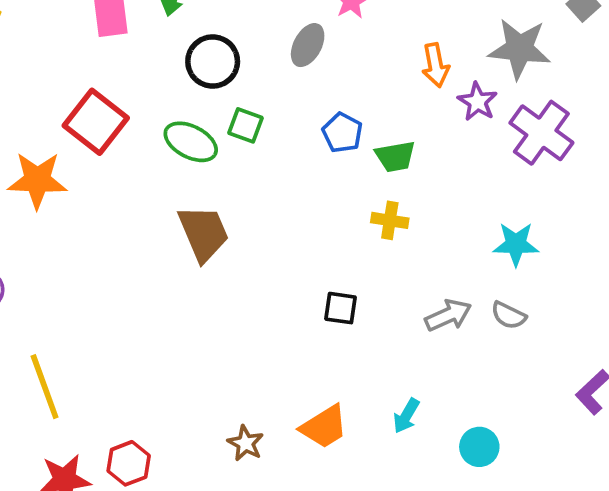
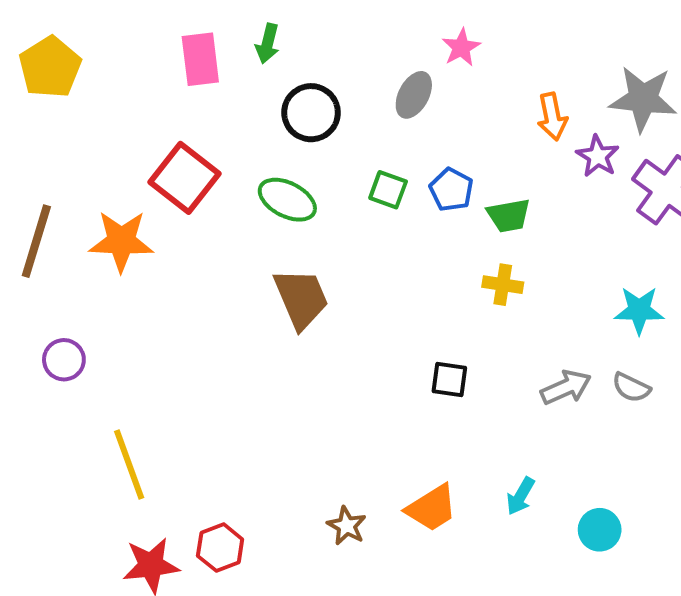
green square: (246, 125) -> (388, 190), moved

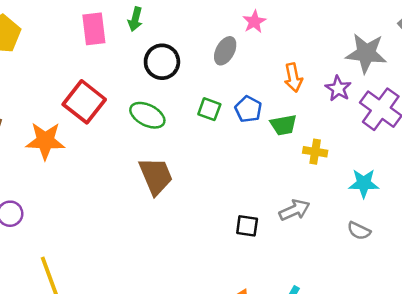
orange arrow: (552, 117) -> (293, 78), moved
yellow cross: (503, 285) -> (315, 152), moved
gray arrow: (566, 387) -> (294, 210), moved

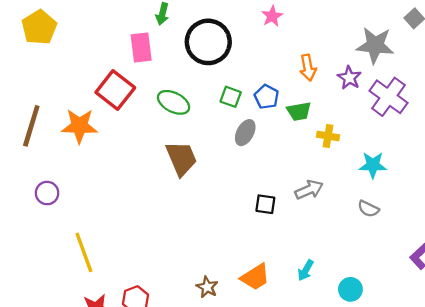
pink rectangle: (94, 29) -> (141, 48), moved
gray ellipse: (225, 51) -> (245, 133), moved
black circle: (162, 62) -> (208, 42), moved, size x1.4

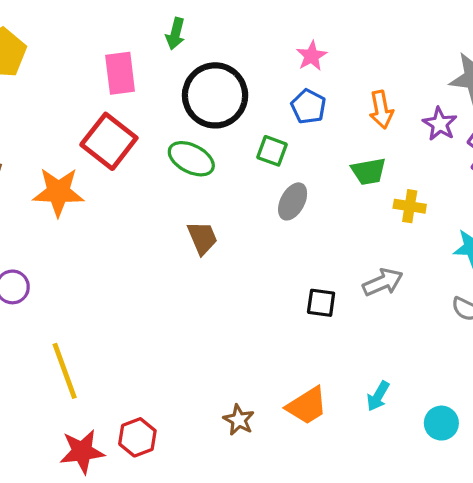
pink star: (272, 16) -> (312, 56), moved
black circle: (208, 42) -> (215, 95), moved
pink rectangle: (141, 48) -> (120, 73), moved
blue pentagon: (266, 97) -> (308, 106), moved
brown trapezoid: (181, 158) -> (202, 238), size x0.7

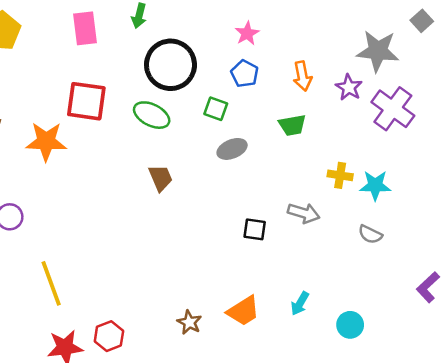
pink rectangle: (120, 73) -> (85, 28), moved
red square: (109, 141) -> (86, 101), turned -30
gray ellipse: (293, 201) -> (232, 149), turned 40
yellow cross: (410, 206) -> (340, 175), moved
gray arrow: (383, 282) -> (304, 213), turned 40

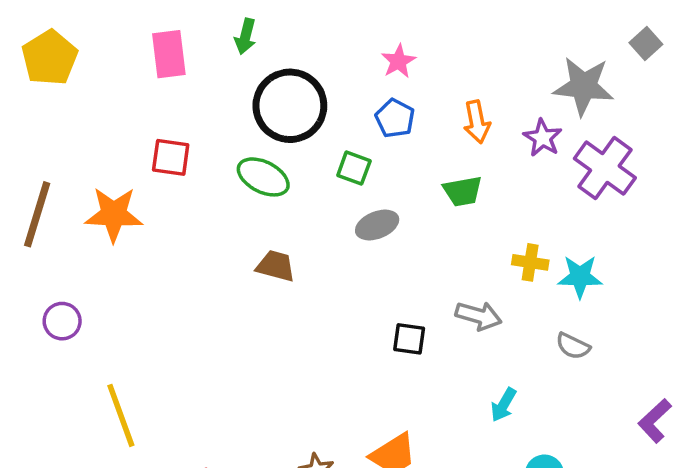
red square: (86, 101) -> (171, 157), size x0.7
brown trapezoid: (160, 178) -> (276, 266), turned -52
cyan arrow: (300, 303) -> (503, 405), moved

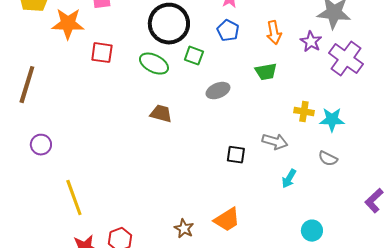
green square: (354, 168) -> (194, 56), moved
orange star: (114, 214) -> (68, 24), moved
cyan arrow: (503, 405) -> (289, 179), moved

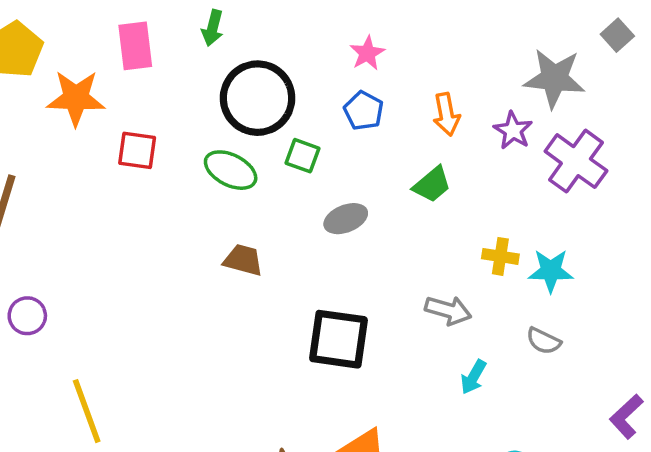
green trapezoid: (266, 72) -> (432, 184), turned -30
black square: (236, 155) -> (338, 339), moved, size x1.8

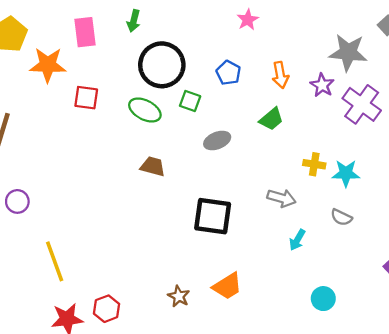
pink star: (367, 53) -> (248, 20), moved

